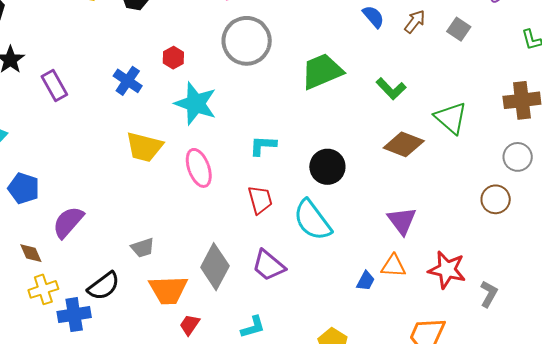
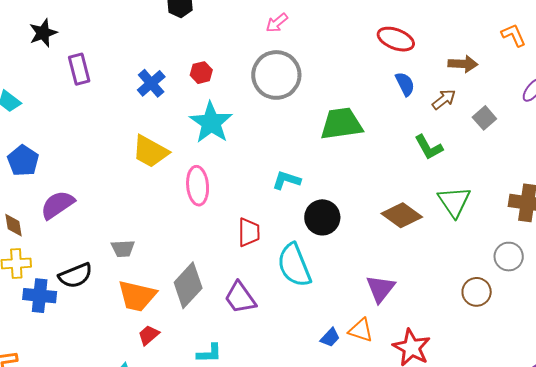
green L-shape: (391, 89) -> (429, 147), moved
cyan L-shape: (263, 146) -> (286, 180), moved

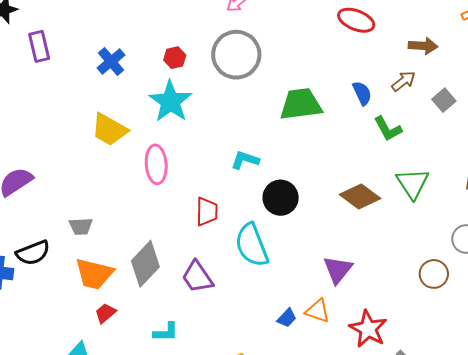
red hexagon: (201, 73) -> (175, 58), moved
blue semicircle: (405, 84) -> (362, 93), moved

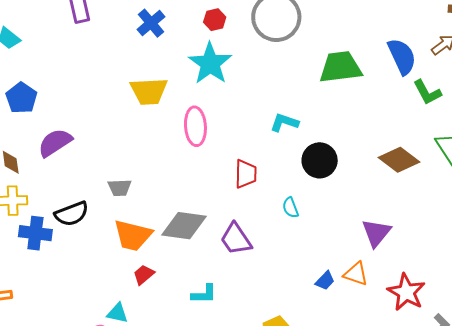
blue semicircle: (362, 93) -> (402, 56), size x1.5
yellow trapezoid: (109, 130) -> (149, 91), turned -33
cyan semicircle: (252, 245) -> (290, 208), size x0.5
gray diamond: (145, 264) -> (184, 226), turned 54

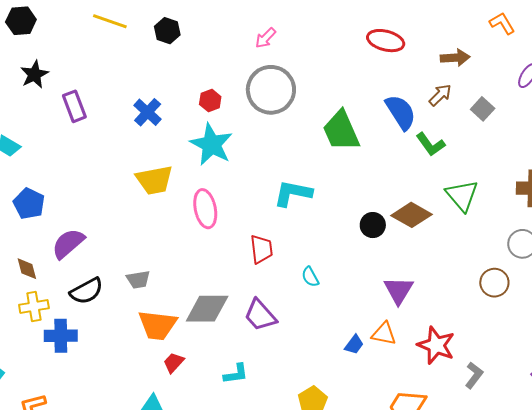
green trapezoid: (340, 67) -> (341, 131), turned -99
cyan L-shape: (284, 123) -> (293, 193), size x1.4
black circle: (320, 160) -> (373, 225), moved, size x0.7
black semicircle: (72, 214) -> (87, 291), moved

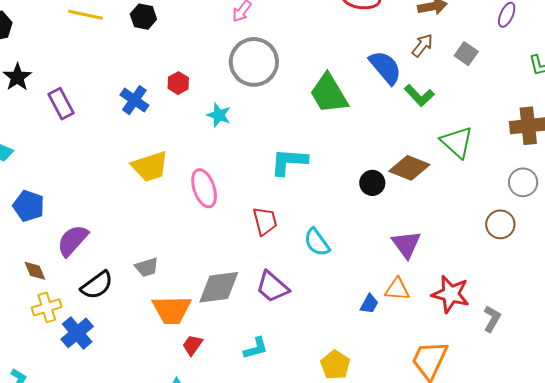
red hexagon: (210, 100) -> (178, 83), moved
cyan star: (211, 144) -> (219, 115), moved, size x0.6
cyan semicircle: (310, 277) -> (317, 242), size x1.4
blue cross: (61, 336) -> (77, 333), turned -32

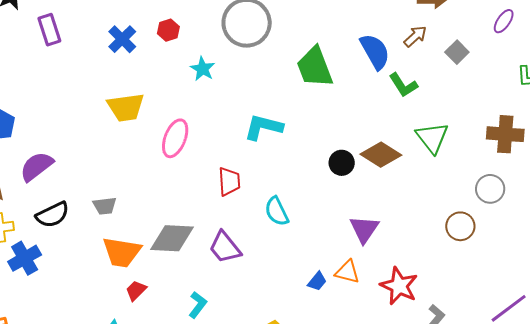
pink ellipse: (204, 188) -> (175, 138), turned 30
cyan L-shape: (256, 348) -> (198, 305), turned -48

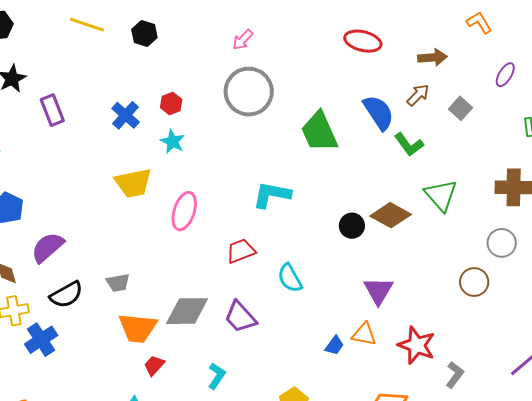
cyan star: (203, 69) -> (173, 141), moved
red trapezoid: (229, 181) -> (241, 251), turned -104

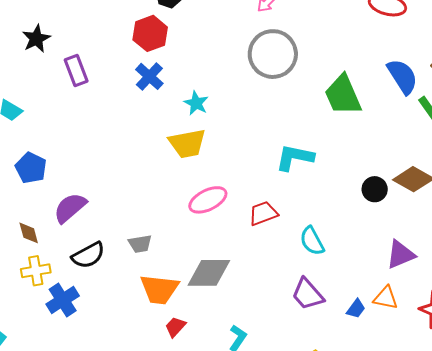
red hexagon: (171, 104) -> (150, 33), moved, size x1.6
yellow trapezoid: (133, 183) -> (187, 143), moved
pink ellipse: (184, 211) -> (208, 200), moved, turned 45
purple triangle: (378, 291) -> (400, 255), turned 36
purple trapezoid: (240, 317) -> (308, 294), moved

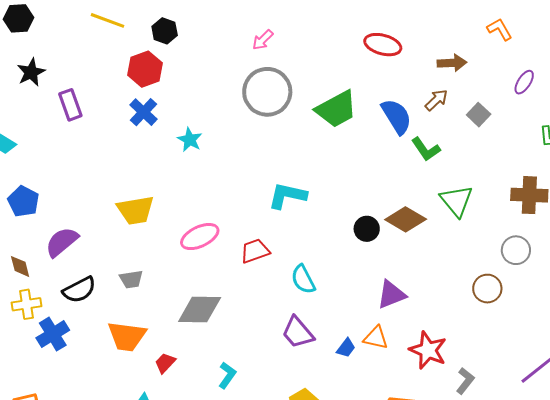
green trapezoid: (343, 95) -> (336, 109), moved, turned -96
yellow trapezoid: (187, 143) -> (135, 210), moved
orange trapezoid: (159, 289) -> (127, 336), moved

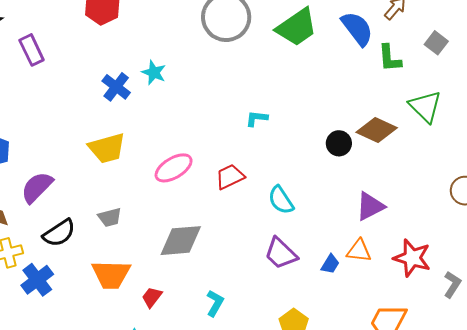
blue cross: (143, 112) -> (116, 87), moved
gray square: (479, 115) -> (436, 43), moved
green L-shape: (426, 149) -> (390, 58), turned 36
cyan L-shape: (287, 196) -> (257, 118), size x0.6

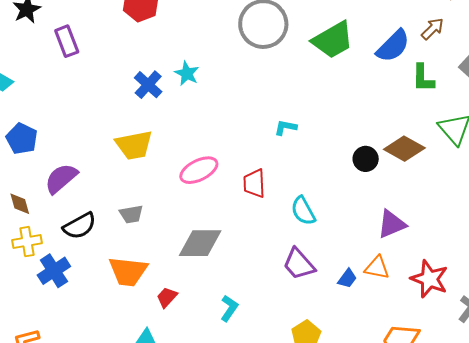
blue semicircle: (357, 29) -> (393, 46), turned 78
red trapezoid: (230, 177) -> (254, 183), turned -72

